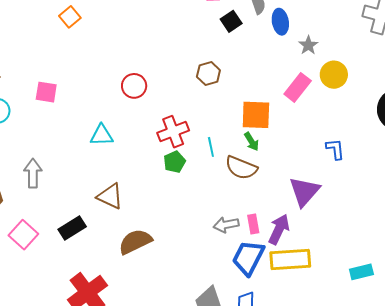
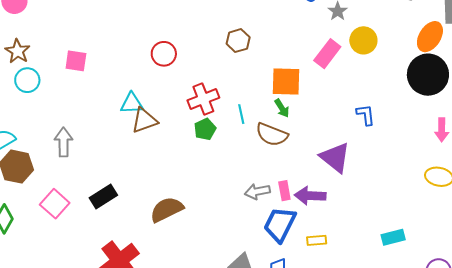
purple triangle: (304, 191) -> (335, 158), turned -32
brown triangle: (110, 196) -> (144, 120), moved, turned -44
purple arrow: (279, 229) -> (310, 196), turned -112
yellow rectangle: (290, 259) -> (317, 240), moved, size x0.5

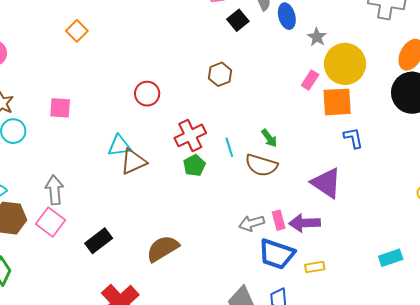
yellow circle: (363, 40) -> (345, 64), size x1.5
pink rectangle: (327, 54) -> (310, 80), size x0.7
orange square: (286, 81) -> (337, 102), moved
pink square: (55, 204) -> (51, 222), moved
blue trapezoid: (280, 224) -> (277, 254), turned -93

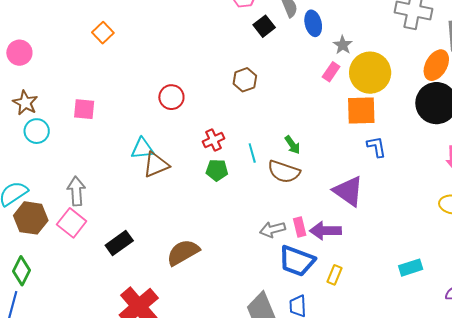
pink rectangle: (310, 80) -> (331, 72), moved
red cross: (190, 135) -> (214, 140), size x0.7
green pentagon: (194, 165) -> (217, 170), turned 30
yellow rectangle: (315, 267) -> (334, 275), turned -60

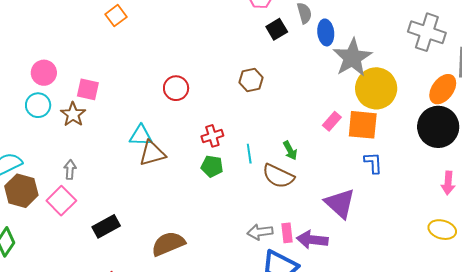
gray star: (343, 45) -> (352, 58), size x2.0
pink circle: (19, 53) -> (44, 73), moved
pink rectangle: (331, 72) -> (332, 121), moved
brown star: (25, 103) -> (73, 114), moved
gray arrow: (76, 191) -> (70, 170), size x0.7

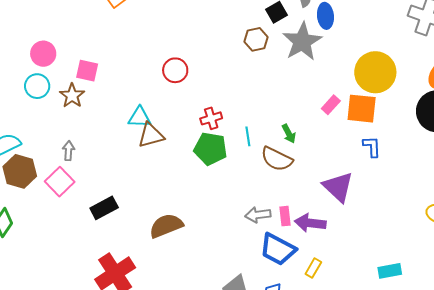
gray star: (352, 58) -> (302, 42), moved
brown hexagon: (251, 80) -> (256, 39), moved
green pentagon: (212, 166) -> (211, 149), size x1.5

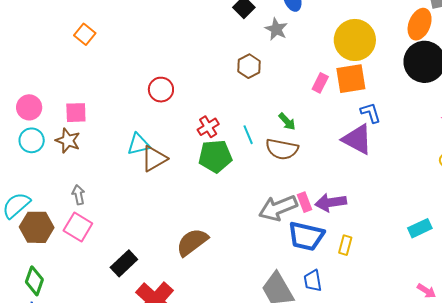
brown hexagon: (256, 39) -> (249, 66), moved
gray star: (302, 42) -> (276, 29), size x0.6
purple triangle: (338, 187) -> (357, 139), moved
black rectangle: (104, 208) -> (124, 263), moved
gray arrow: (258, 215) -> (278, 208), size x1.5

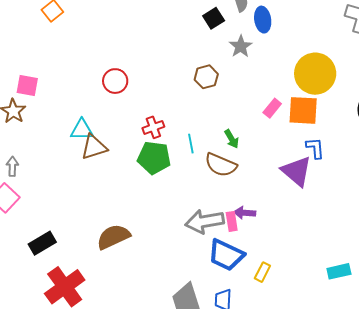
purple arrow: (331, 202) -> (245, 213), moved, size x0.7

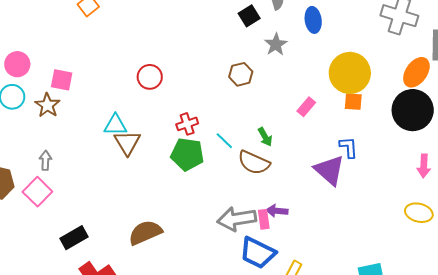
blue ellipse: (263, 20) -> (313, 20), moved
orange square: (303, 110) -> (353, 102), moved, size x0.6
cyan line: (191, 144) -> (224, 141), turned -36
brown triangle: (94, 147) -> (127, 143), turned -44

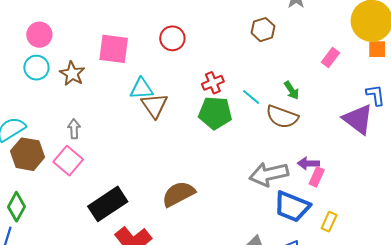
pink square: (62, 80) -> (114, 49), moved, size x1.4
pink rectangle: (264, 219) -> (317, 177), moved, turned 36
black rectangle: (74, 238) -> (108, 204), size x1.4

